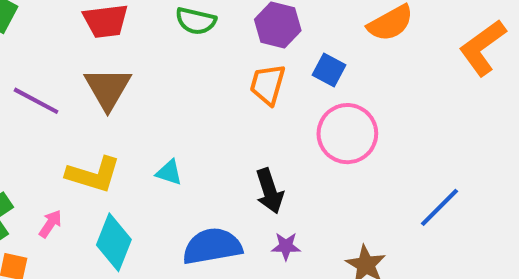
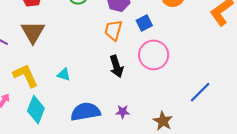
blue square: (329, 70) -> (144, 23), turned 35
yellow L-shape: (93, 175) -> (26, 76), turned -132
black arrow: (270, 191) -> (116, 66), moved

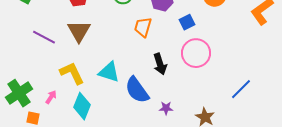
orange trapezoid: (113, 30) -> (143, 27), moved
cyan triangle: (64, 75) -> (109, 72), size x1.6
blue semicircle: (85, 112) -> (137, 90), moved, turned -116

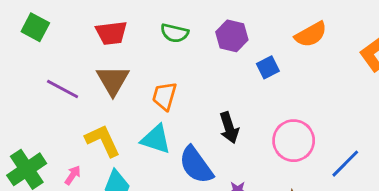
orange trapezoid: (143, 27) -> (164, 96), moved
pink circle: (196, 53) -> (294, 141), moved

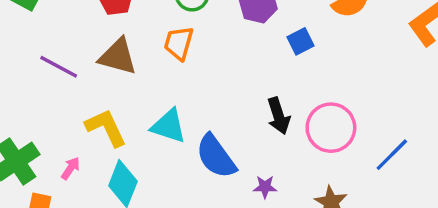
brown triangle: (113, 80) -> (118, 57), turned -45
orange trapezoid: (164, 96) -> (179, 43), moved
black arrow: (229, 128) -> (279, 116), moved

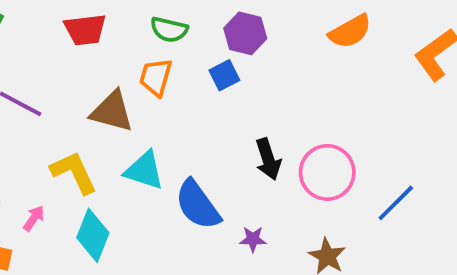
blue square: (300, 41) -> (224, 75), moved
brown triangle: (118, 57) -> (112, 111), moved

